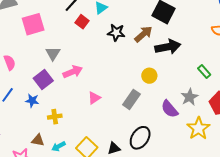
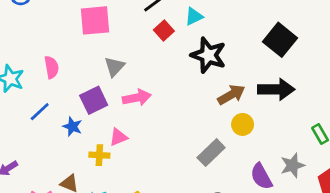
black star: (116, 33) -> (208, 55), size x1.4
brown arrow: (143, 34) -> (231, 95), moved
pink triangle: (94, 98) -> (118, 137), moved

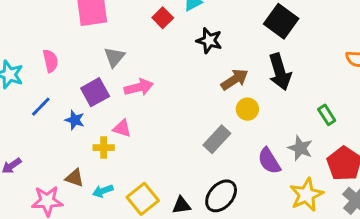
black star: (208, 55) -> (209, 41), size x0.7
black arrow: (276, 89) -> (280, 72), turned 76
pink triangle: (118, 137) -> (122, 128), turned 42
gray star: (293, 165) -> (300, 148), turned -30

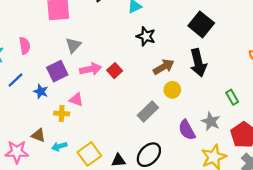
red square: (163, 18) -> (115, 71), moved

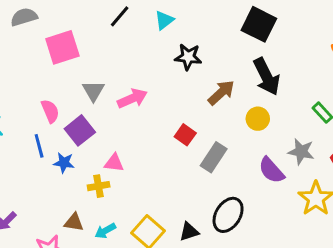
pink semicircle: (25, 46) -> (50, 111), moved
pink arrow: (91, 69) -> (132, 98), moved
red square: (115, 71) -> (185, 135), moved
blue line: (16, 80) -> (39, 146), moved, turned -49
yellow circle: (172, 90) -> (258, 119), moved

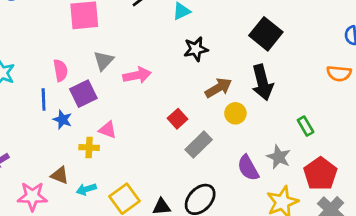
black star: (188, 57) -> (196, 49), turned -30
yellow circle: (258, 119) -> (235, 113), moved

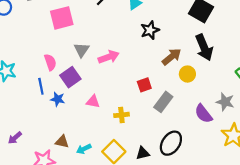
red square: (177, 119) -> (144, 85), turned 32
yellow cross: (89, 147) -> (121, 115), moved

